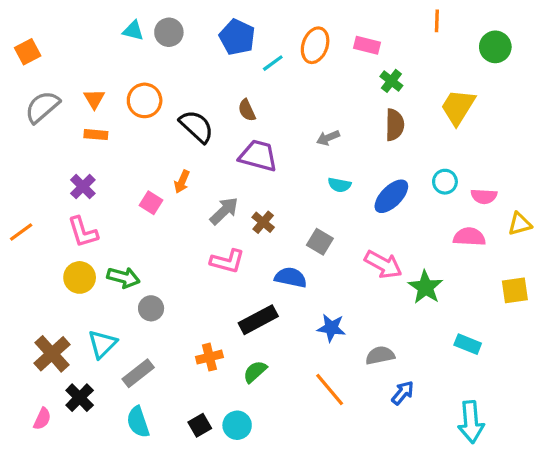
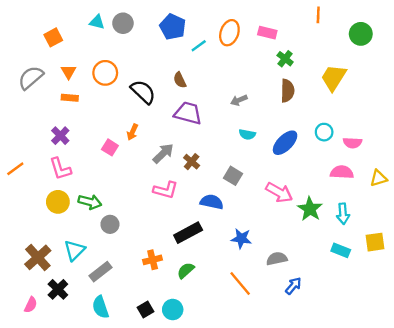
orange square: (28, 52) -> (53, 37), moved
yellow triangle: (520, 224) -> (379, 178), moved
yellow square: (515, 290) -> (375, 242), moved
cyan arrow: (471, 422) -> (343, 214), moved, size x0.7

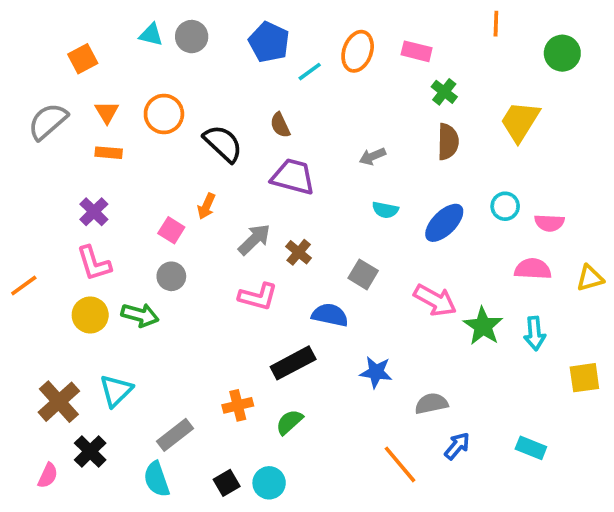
orange line: (15, 169) -> (24, 286), moved
gray circle: (110, 224) -> (171, 276), moved
cyan rectangle: (341, 250) -> (531, 448), moved
gray rectangle: (101, 272) -> (175, 435), moved
orange line: (240, 283) -> (400, 464), moved

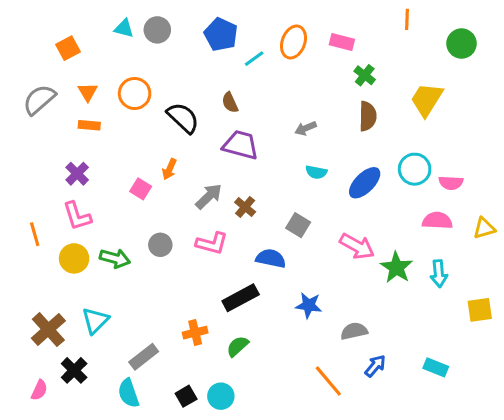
cyan circle: (505, 206) -> (415, 169), size x1.4
gray circle: (171, 276) -> (160, 245), moved
orange line: (24, 286) -> (35, 234), moved, turned -70

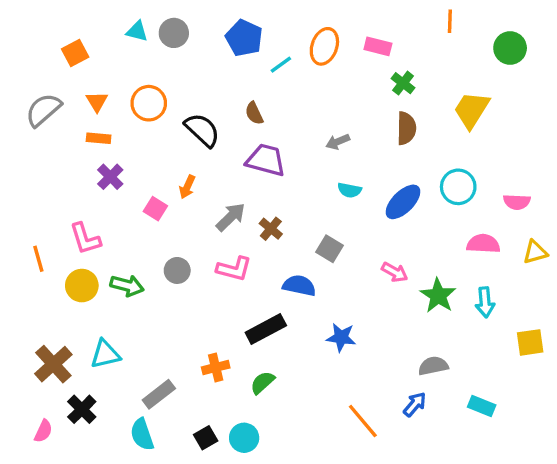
purple cross: (77, 174) -> (110, 177), moved
pink semicircle: (451, 183) -> (517, 202), moved
pink arrow: (357, 246) -> (395, 272), size x0.7
cyan triangle: (95, 320) -> (105, 354), turned 32
gray semicircle: (354, 331) -> (433, 366), moved

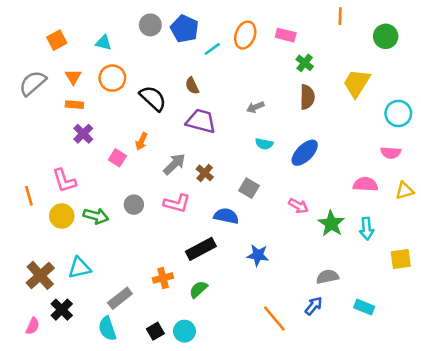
cyan triangle: (137, 31) -> (103, 43), moved
gray circle: (174, 33) -> (150, 25), moved
cyan circle: (458, 187) -> (398, 114), moved

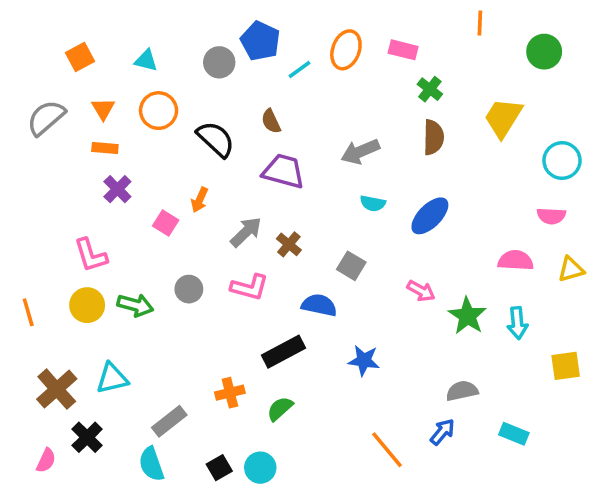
gray circle: (150, 25) -> (219, 62), moved
gray arrow: (255, 107) -> (360, 152), size x1.5
orange line: (29, 196) -> (28, 312), moved

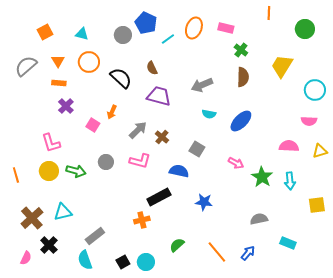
orange cross: (230, 393) -> (142, 220), moved
green semicircle: (280, 409) -> (177, 245), moved
blue arrow: (442, 432) -> (248, 253), moved

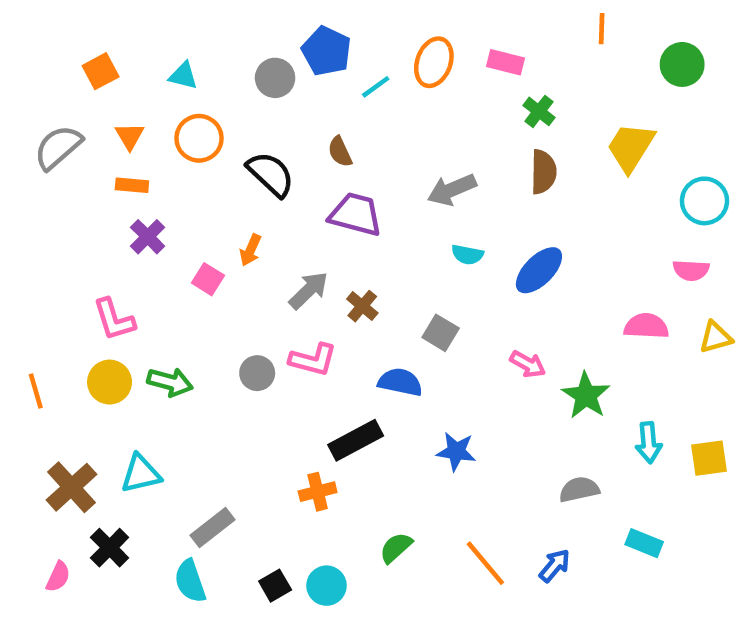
gray circle: (106, 162) -> (257, 373), moved
cyan arrow: (290, 181) -> (649, 442), moved

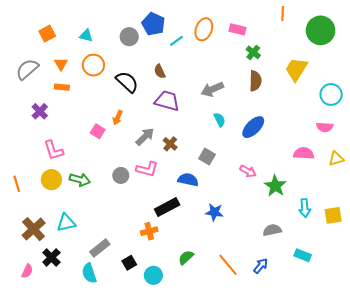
green circle: (682, 64) -> (321, 30), size x1.4
purple cross: (148, 237) -> (40, 111), moved
cyan semicircle: (467, 255) -> (220, 120), turned -128
black square: (275, 586) -> (129, 263), moved

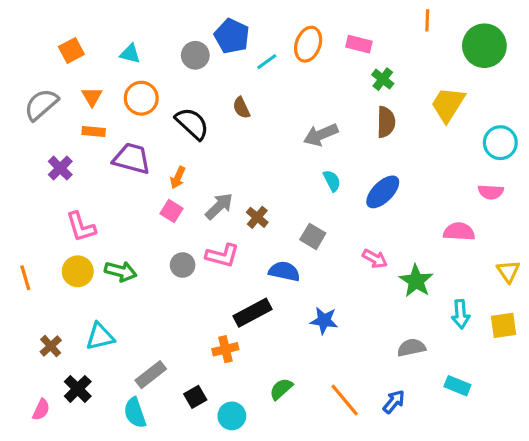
purple trapezoid: (167, 101) -> (132, 159), moved
pink square: (98, 131) -> (171, 211), moved
yellow triangle: (336, 159) -> (508, 271), moved, turned -49
brown cross: (34, 229) -> (51, 346), size x0.6

